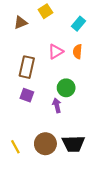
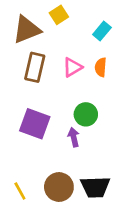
brown triangle: (21, 23) -> (27, 30), size x1.6
brown rectangle: (27, 67) -> (35, 67), moved
purple square: (27, 95) -> (35, 124), size x1.6

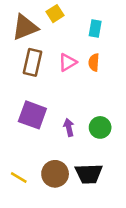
cyan rectangle: (102, 31) -> (95, 29), turned -30
green circle: (86, 114) -> (100, 127), moved
yellow line: (20, 191) -> (19, 178), turned -30

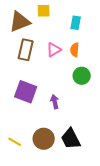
yellow square: (55, 14) -> (44, 11), turned 32
green circle: (100, 127) -> (82, 76), moved
black trapezoid: (89, 174) -> (71, 139), turned 65

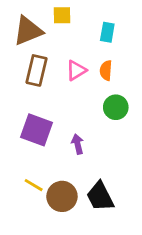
yellow line: (15, 142) -> (34, 185), moved

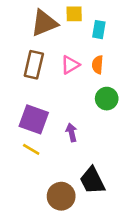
yellow square: (62, 15) -> (74, 14), moved
brown triangle: (28, 31) -> (44, 23), moved
yellow line: (34, 185) -> (31, 149), moved
brown circle: (62, 196) -> (61, 196), moved

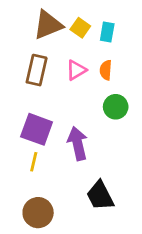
yellow square: (74, 14) -> (80, 28), moved, turned 36
purple arrow: (72, 132) -> (78, 143), size x1.6
yellow line: (31, 149) -> (34, 162), turned 72
brown circle: (61, 196) -> (38, 213), moved

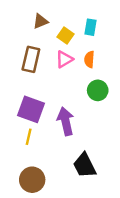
brown triangle: (48, 25) -> (40, 21), size x0.6
yellow square: (80, 28) -> (66, 36), moved

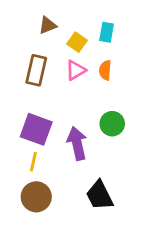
green circle: (98, 90) -> (112, 124), moved
brown circle: (32, 180) -> (36, 197), moved

